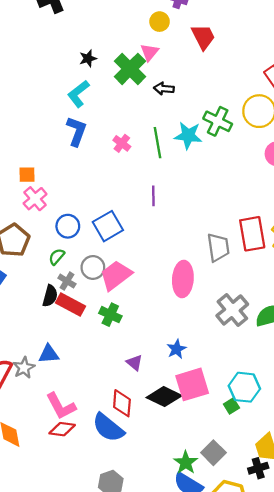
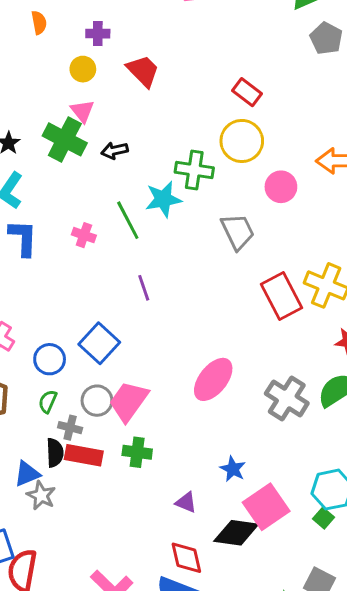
gray trapezoid: (218, 247) -> (238, 232), moved
pink ellipse: (183, 279) -> (213, 379), turned 52
blue triangle: (49, 354) -> (27, 474), moved
gray star: (24, 368) -> (41, 495), moved

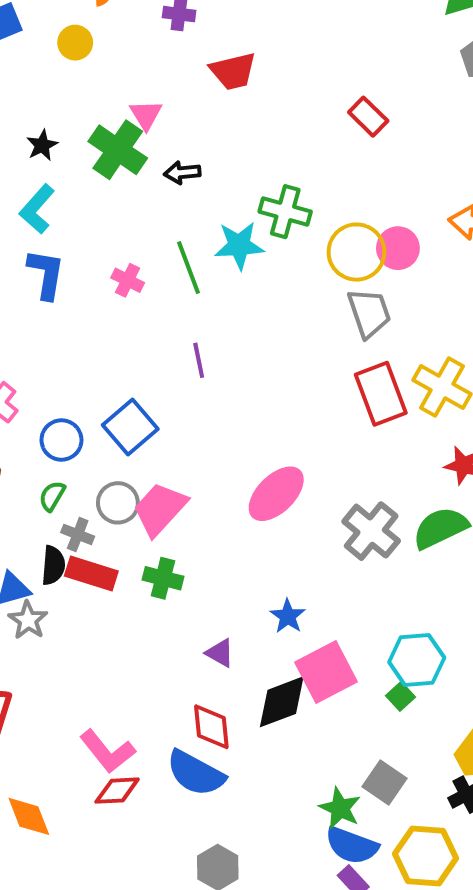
yellow circle: (83, 69) -> (75, 43), moved
red trapezoid: (143, 71) -> (233, 71), turned 114
yellow circle: (242, 141) -> (356, 252), moved
gray trapezoid: (238, 232) -> (369, 313), moved
black diamond: (236, 533) -> (282, 702), turned -36

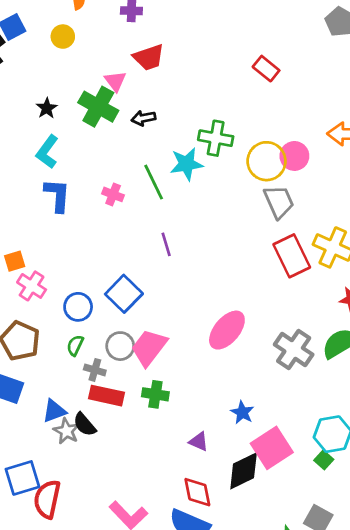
red trapezoid: (233, 71) -> (149, 57), moved
black semicircle: (53, 565) -> (85, 424), moved, turned 140

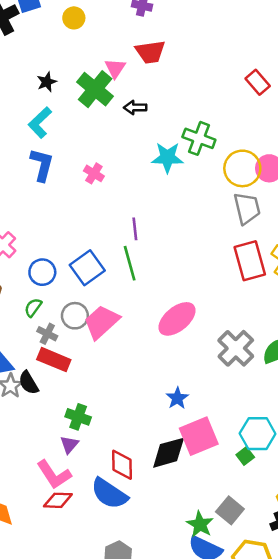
green line: (154, 182) -> (130, 263), moved
green cross: (155, 394) -> (78, 417), moved
purple triangle: (199, 442) -> (69, 445), moved, turned 36

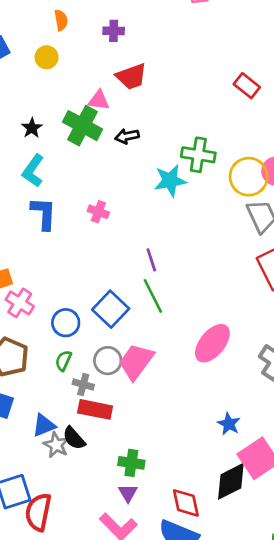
pink triangle: (115, 68) -> (99, 100), turned -45

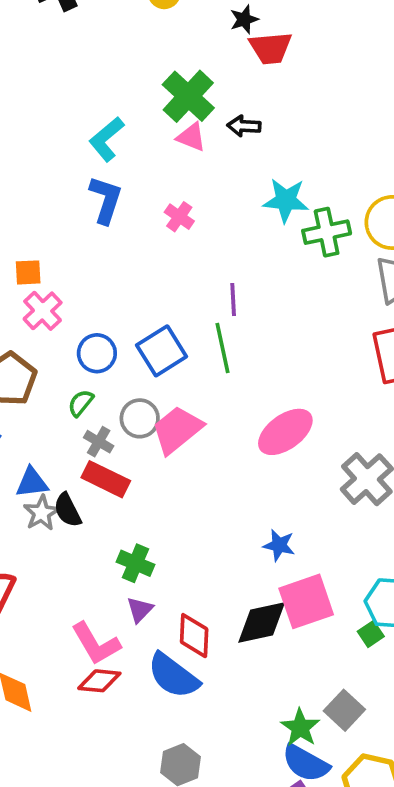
pink triangle: (99, 100) -> (191, 137), moved
black star: (32, 128) -> (244, 19), moved
green cross: (198, 155) -> (327, 232), moved, turned -36
blue star: (229, 424) -> (279, 545), turned -30
purple triangle: (128, 493) -> (140, 610), moved

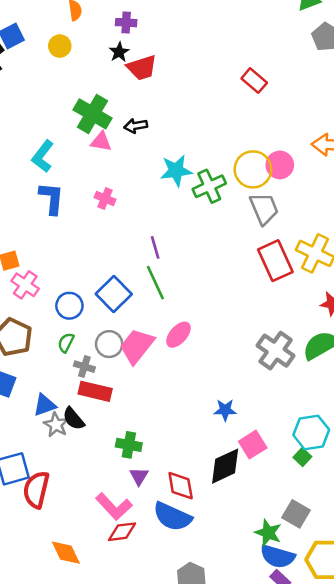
pink ellipse: (285, 432) -> (178, 335), moved, size x0.7
pink square: (306, 601) -> (253, 445), size x0.7

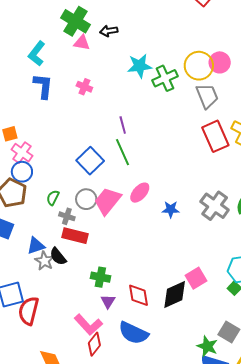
blue circle: (69, 306) -> (22, 172), moved
blue star: (225, 410) -> (171, 209), moved
red diamond: (181, 486) -> (139, 295), moved
red diamond: (122, 532) -> (94, 344), turned -45

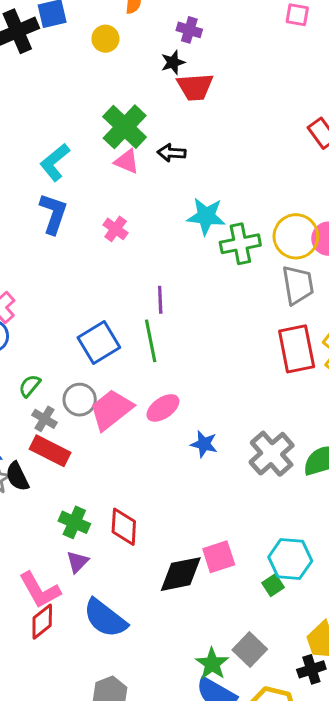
red diamond: (139, 295) -> (124, 527), moved

